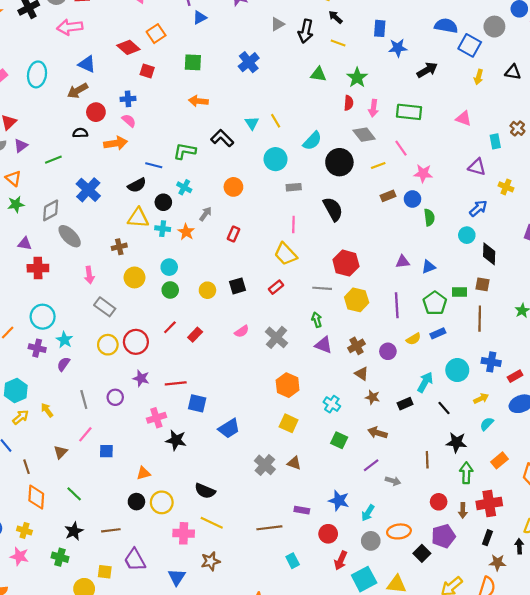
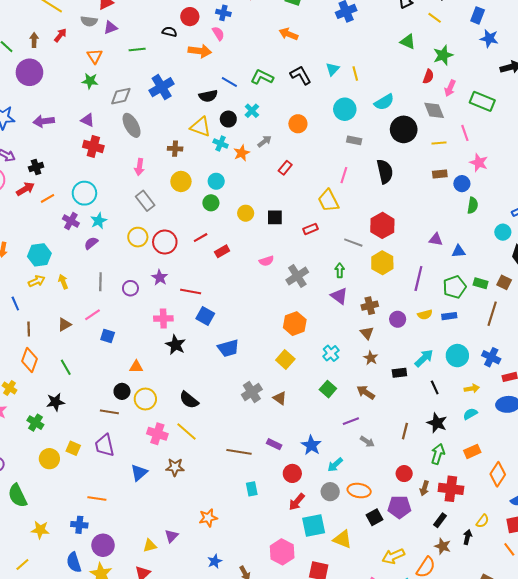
brown line: (111, 530) -> (109, 412), moved

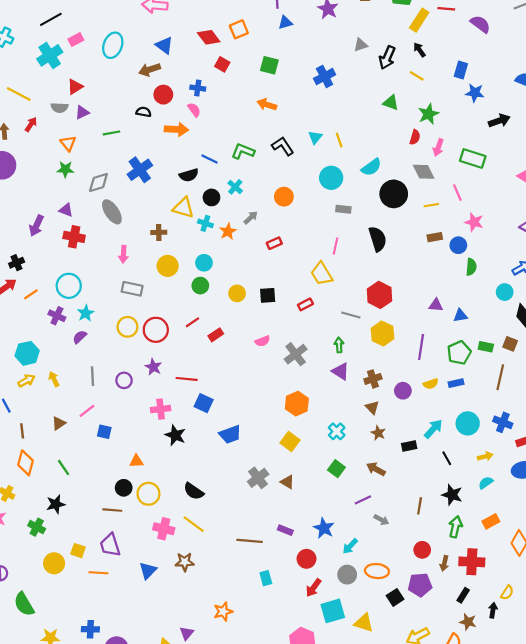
purple arrow: (44, 121) -> (36, 226), moved, turned -54
red rectangle: (285, 168) -> (274, 243), turned 32
gray rectangle: (145, 201) -> (132, 289), turned -36
orange line: (97, 499) -> (98, 573), moved

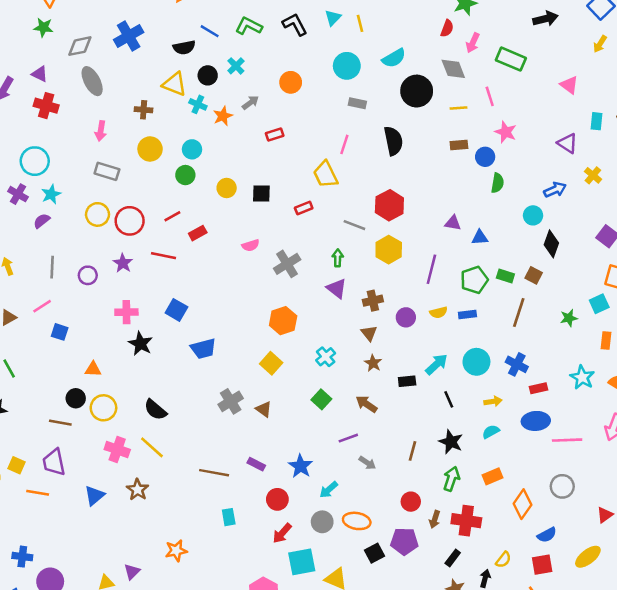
red line: (187, 379) -> (164, 256), moved
brown star: (185, 562) -> (137, 490), turned 30

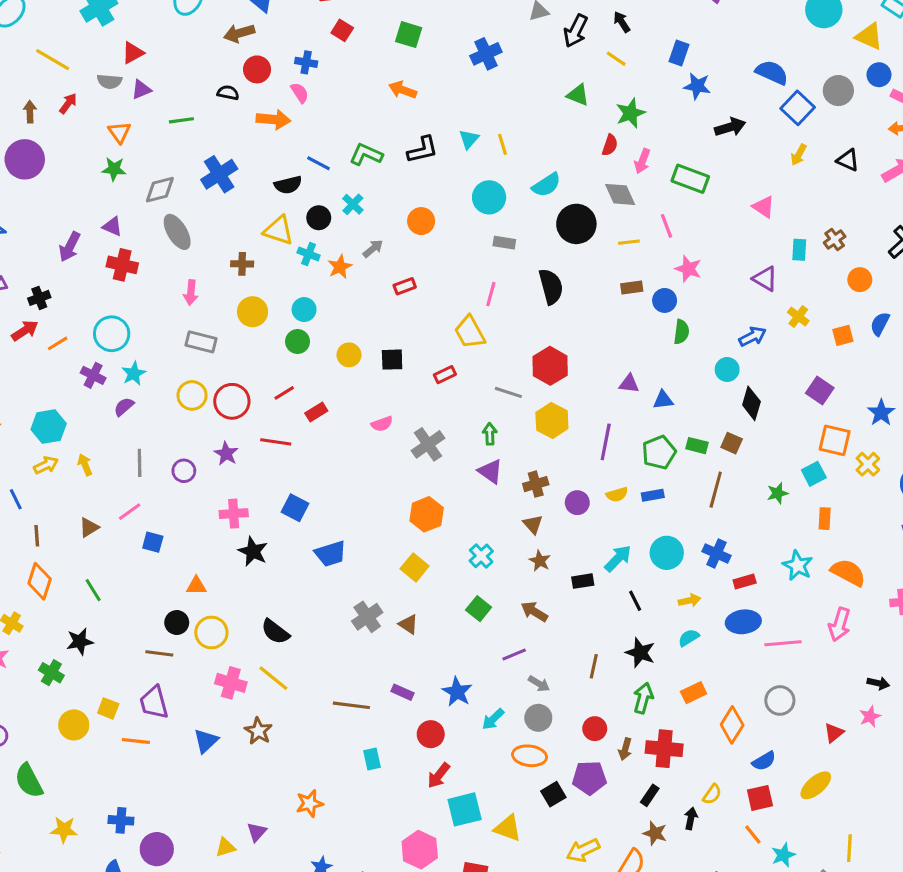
black L-shape: (295, 24) -> (423, 150), turned 108
gray circle: (322, 522) -> (538, 718), moved

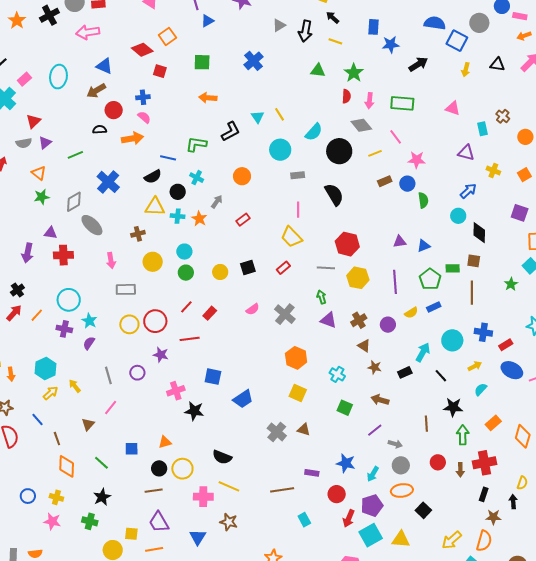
blue square: (153, 542) -> (132, 449), moved
blue ellipse: (743, 622) -> (512, 370), turned 50
purple pentagon: (589, 778) -> (372, 506), moved

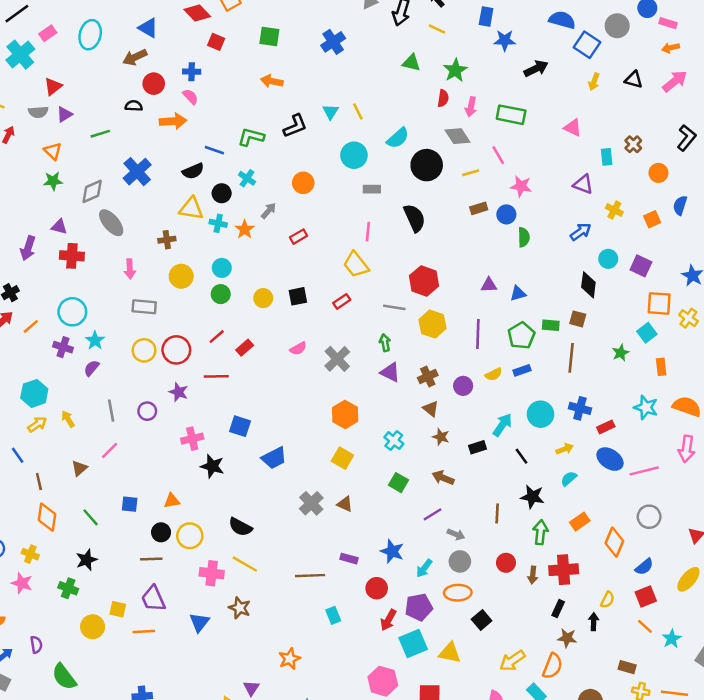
cyan circle: (458, 216) -> (608, 259), moved

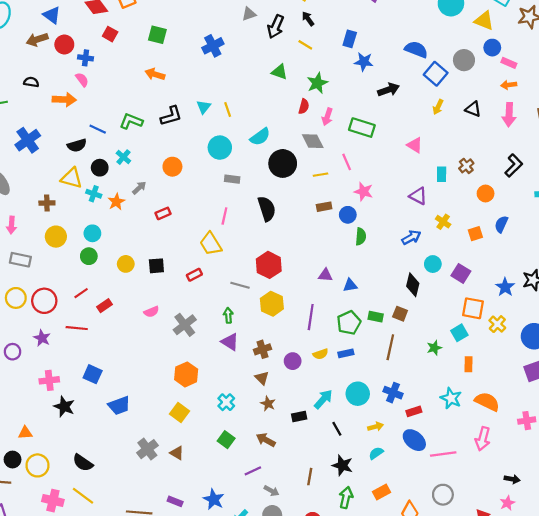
pink arrow: (675, 81) -> (509, 115), turned 125
red circle: (154, 84) -> (64, 44), moved

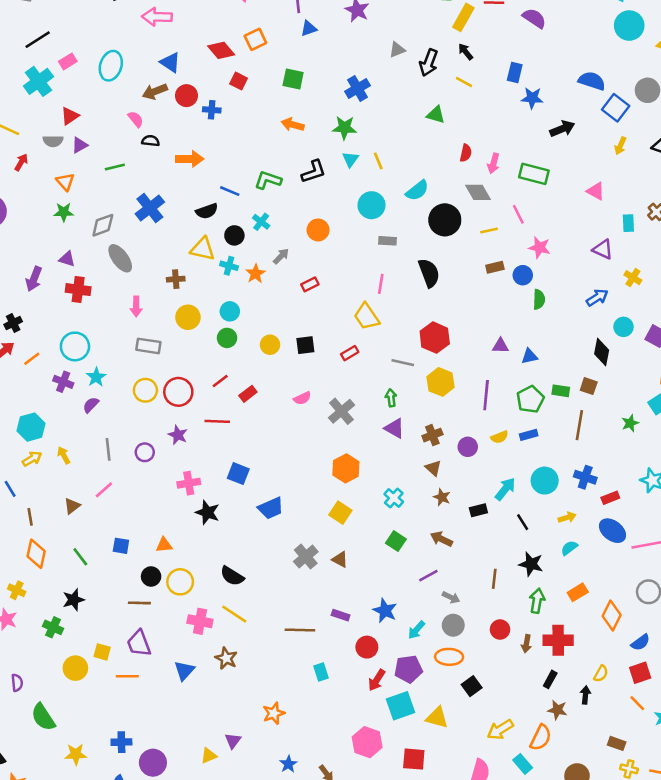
pink semicircle: (82, 80) -> (136, 119), moved
green star: (317, 83) -> (344, 128), moved, turned 30

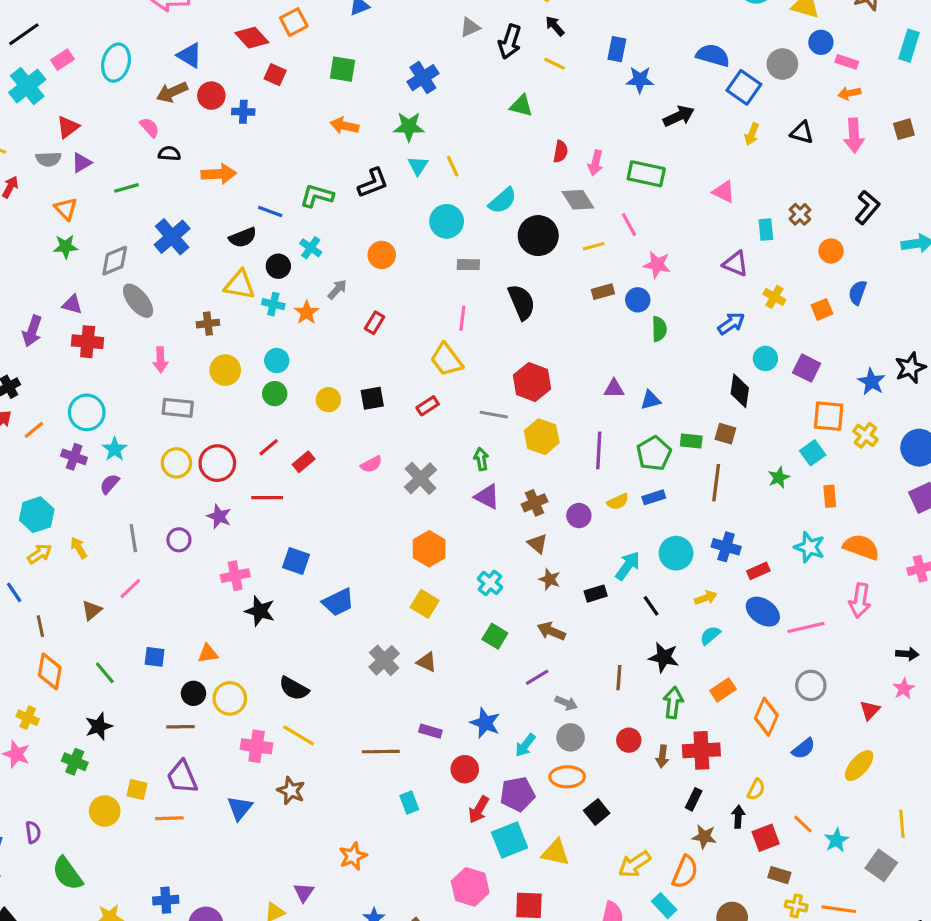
red rectangle: (310, 284) -> (374, 323), turned -30
red square: (640, 673) -> (766, 838), moved

